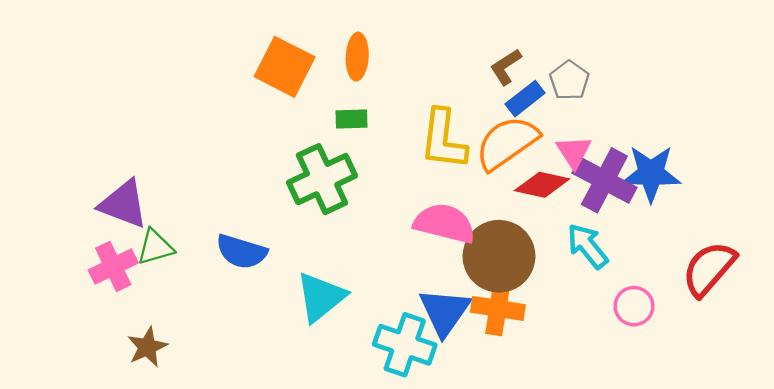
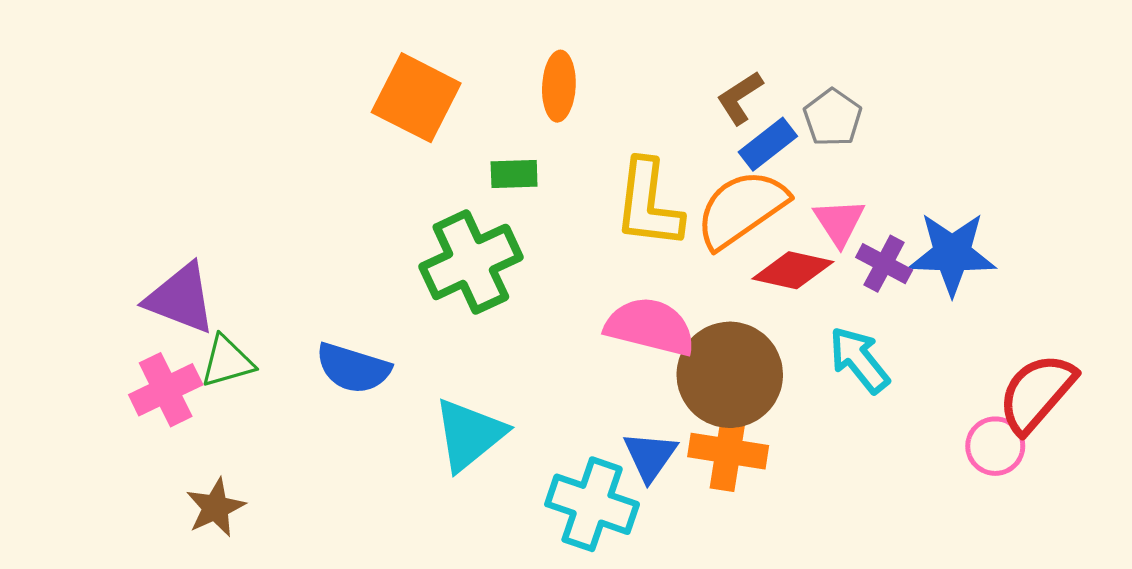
orange ellipse: (357, 57) -> (559, 86), moved
purple cross: (604, 180) -> (884, 264), size x0.6
pink circle: (634, 306) -> (995, 446), moved
blue triangle: (445, 312) -> (650, 456), size x0.7

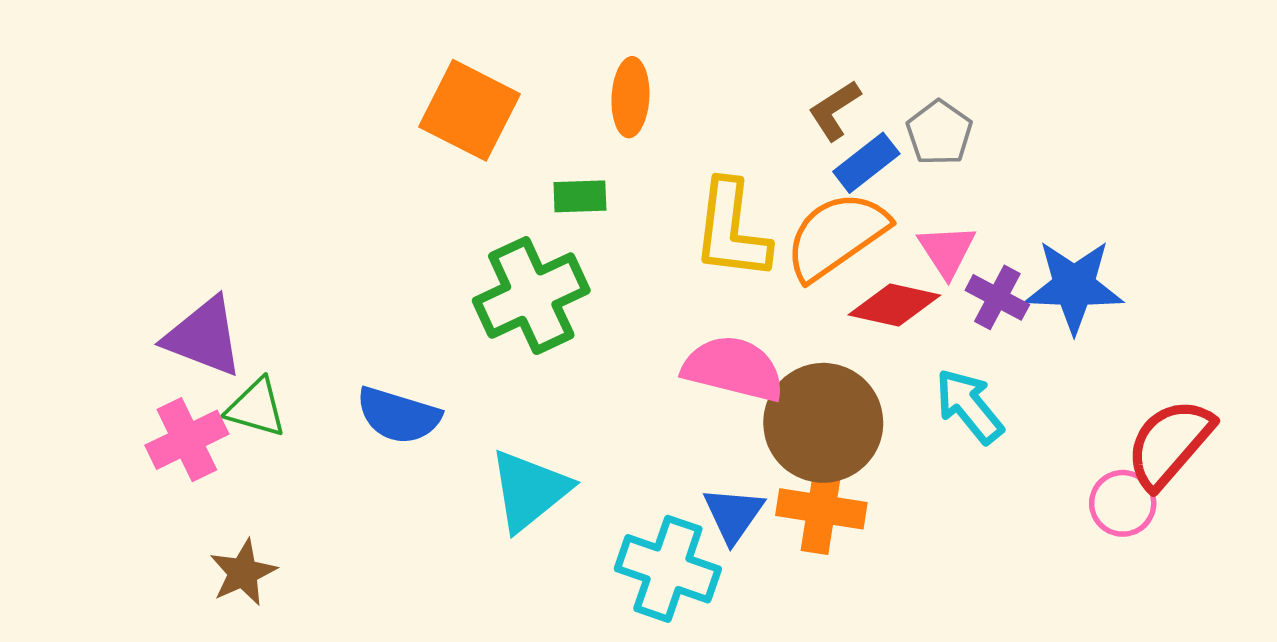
green triangle: (227, 362) -> (256, 408), turned 32

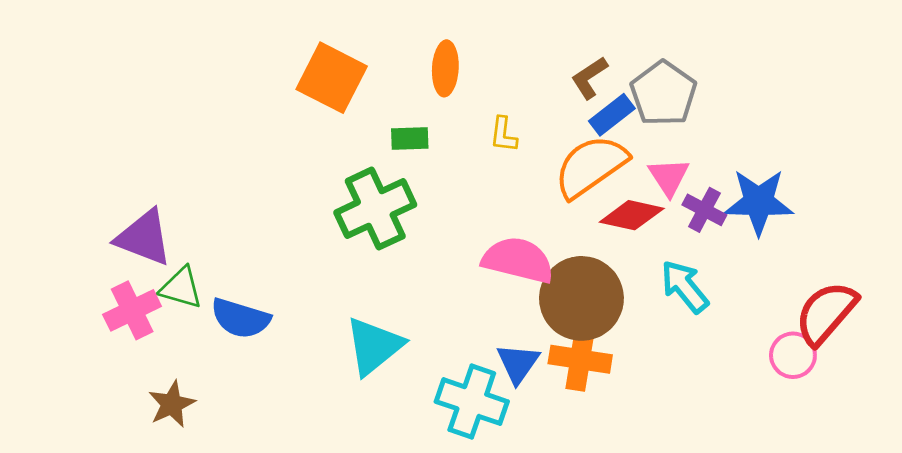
gray pentagon: (939, 133) -> (663, 94), size x1.4
yellow L-shape: (732, 230) -> (503, 135), moved, size x0.5
blue semicircle: (398, 415) -> (240, 318), moved

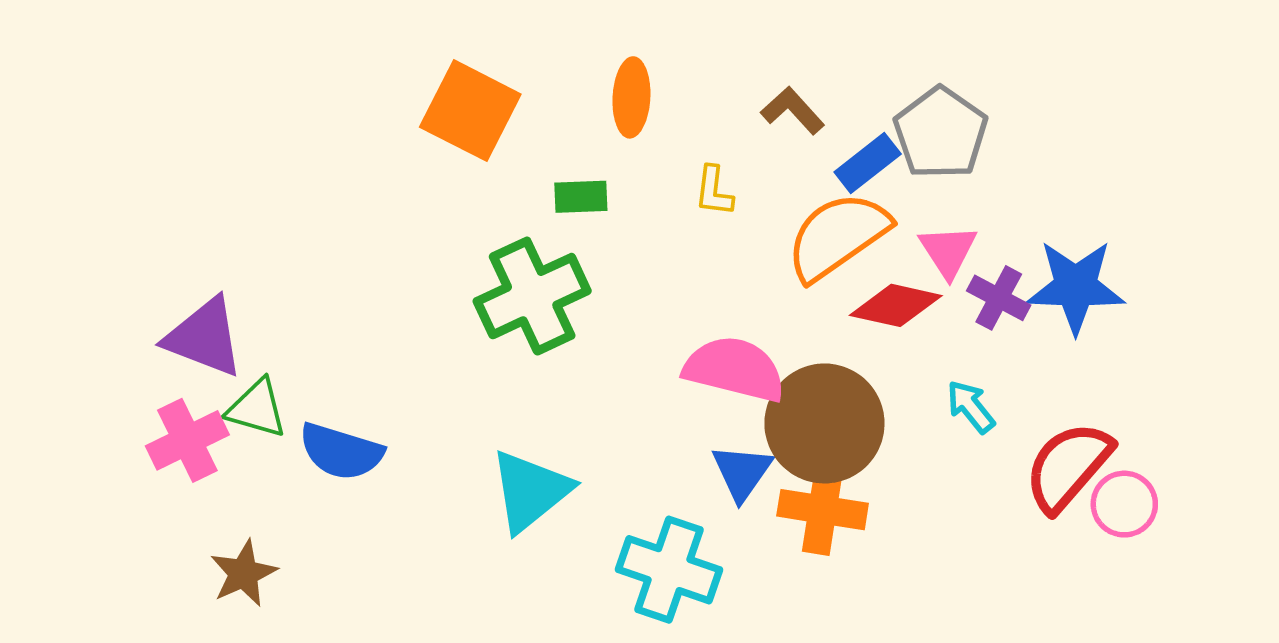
brown L-shape: (589, 78) -> (793, 111), moved, turned 81
cyan arrow: (685, 287) -> (971, 407), size x0.7
red semicircle: (826, 313) -> (1068, 467), moved
blue triangle: (518, 363) -> (742, 472), moved

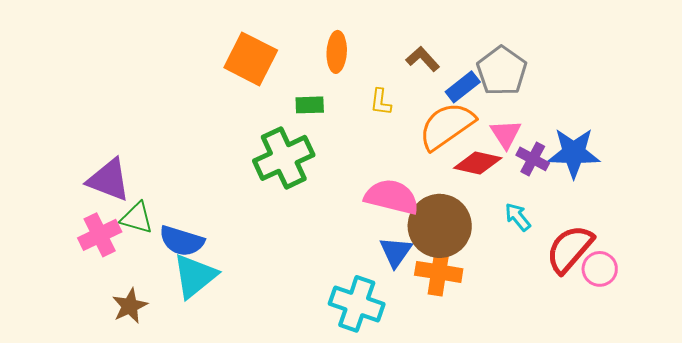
cyan triangle: (530, 491) -> (195, 276), moved

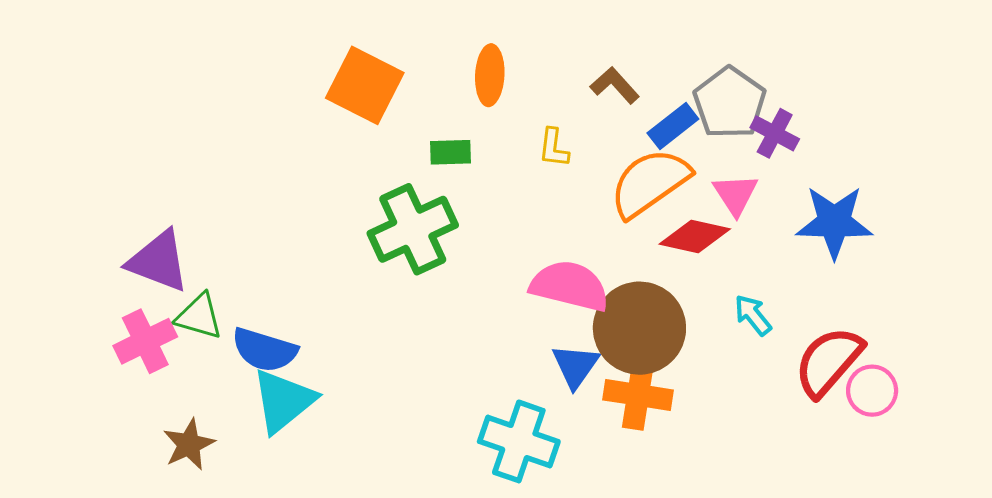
purple cross: (533, 159) -> (775, 133), moved

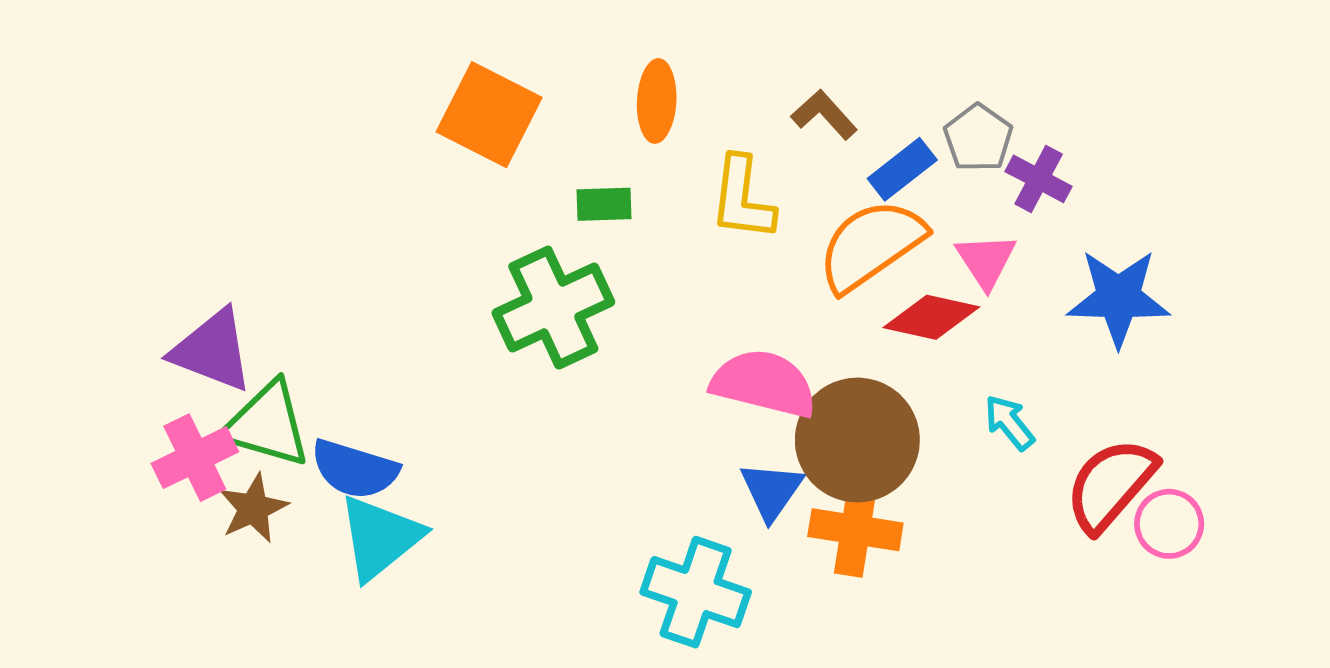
gray pentagon: (730, 103) -> (978, 138), size x0.7
yellow L-shape: (554, 148) -> (742, 198), size x1.6
green triangle: (199, 316) -> (267, 424), size x1.4
brown star: (189, 444) -> (253, 508), moved

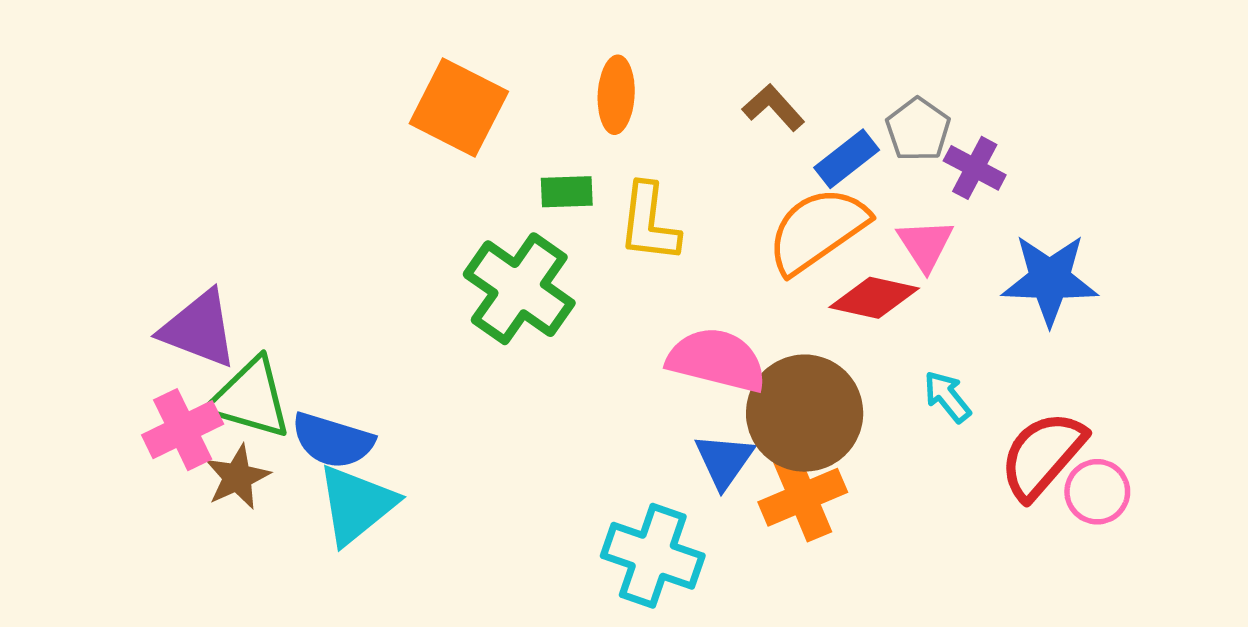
yellow L-shape: (742, 198) -> (649, 223), moved
green cross: (553, 308) -> (519, 289), turned -30
orange cross: (855, 530) -> (803, 497), turned -32

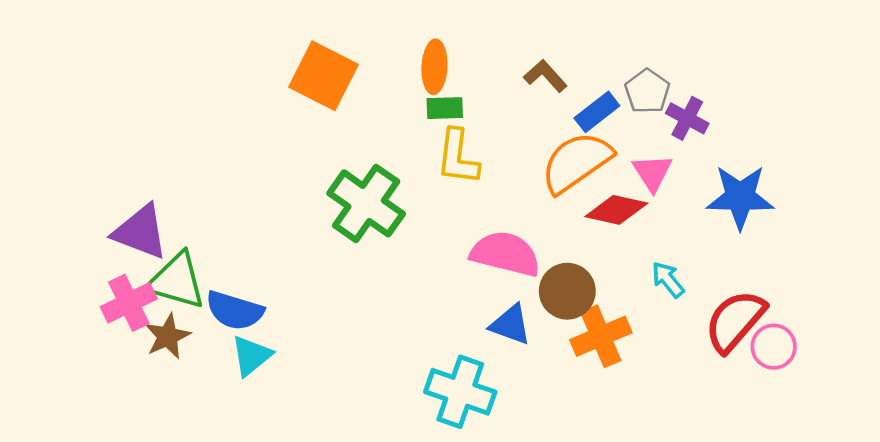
green rectangle: (567, 192) -> (445, 108), moved
brown circle: (805, 413) -> (567, 291), size x0.7
blue triangle: (724, 461) -> (511, 325), turned -45
orange cross: (803, 497) -> (601, 336), moved
cyan triangle: (356, 505) -> (251, 356), size x0.7

